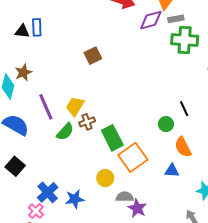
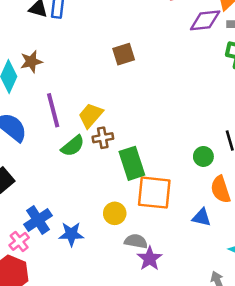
orange square: (133, 157) -> (154, 193), turned 32

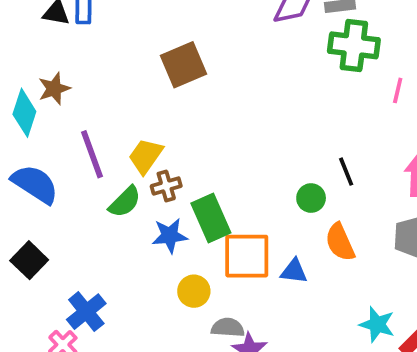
brown square: (124, 54) -> (184, 65), size x1.4
blue triangle: (201, 217) -> (294, 271), moved
blue star: (71, 234) -> (170, 236), moved

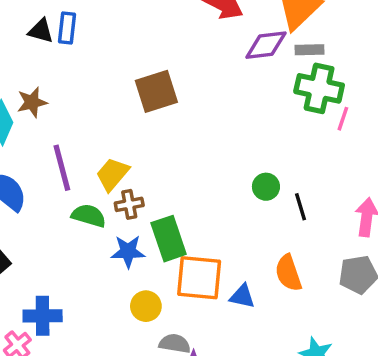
pink line: (398, 90) -> (343, 119), moved
green circle: (311, 198) -> (266, 187), moved
green semicircle: (125, 202) -> (89, 216), turned -124
blue cross: (86, 312) -> (43, 316), turned 33

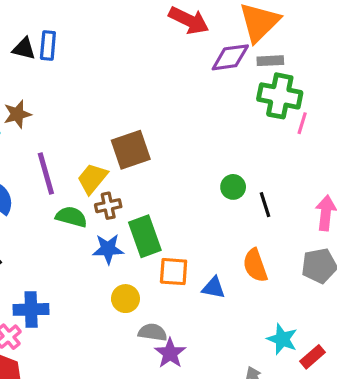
brown square: (156, 91) -> (131, 150), moved
orange square: (199, 278) -> (174, 272), size x0.7

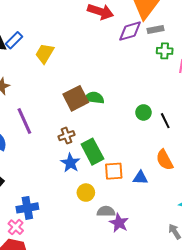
blue rectangle: (48, 46) -> (14, 40), turned 48
green cross: (280, 96) -> (165, 51), size x0.6
yellow trapezoid: (92, 178) -> (45, 53), moved
green semicircle: (71, 217) -> (94, 98), moved
blue star: (108, 249) -> (70, 163), turned -30

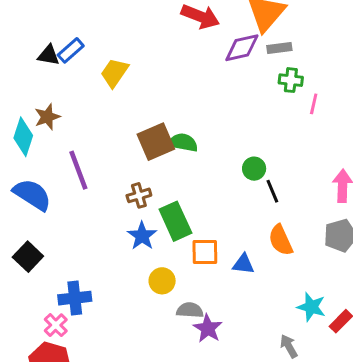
black line: (165, 121) -> (272, 191), moved

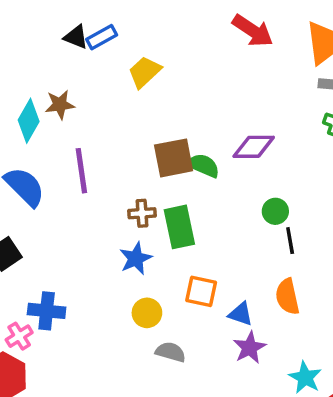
purple diamond: (242, 48) -> (254, 147), moved
green rectangle: (175, 221) -> (179, 227), moved
purple star: (208, 328) -> (250, 348), moved

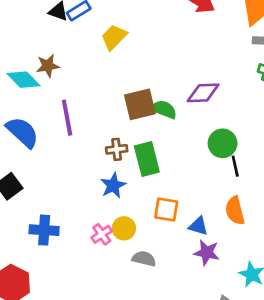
cyan diamond: (29, 121) -> (23, 80), turned -72
green circle: (275, 211) -> (223, 143), size x1.4
pink cross: (19, 336) -> (102, 234), moved
purple star: (250, 348) -> (207, 253), turned -30

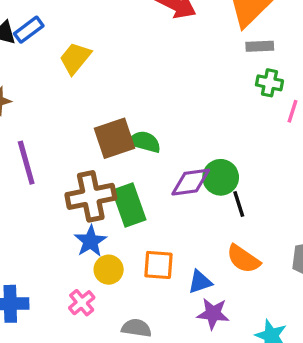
purple diamond: (203, 93) -> (191, 182), moved
brown cross: (117, 149) -> (91, 196), size x1.8
orange semicircle: (235, 211) -> (243, 259), turned -36
blue triangle: (198, 226) -> (200, 282), turned -30
yellow circle: (124, 228) -> (109, 270), moved

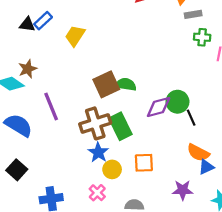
blue triangle: (200, 282) -> (206, 167), moved

